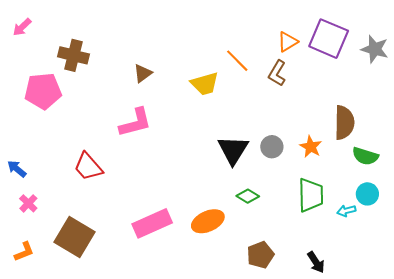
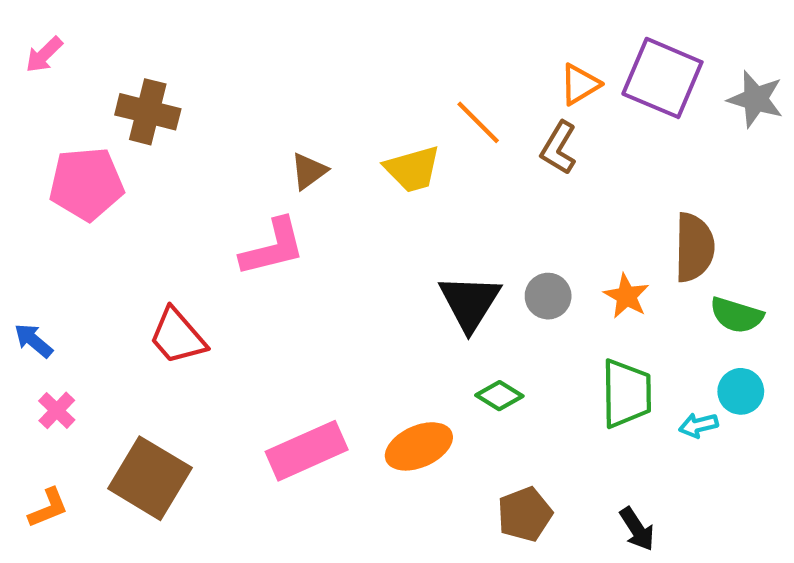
brown triangle: (143, 73) -> (309, 171), moved

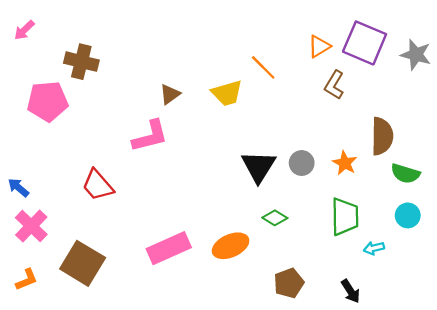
brown L-shape: (559, 148) -> (334, 85), moved
pink cross: (57, 410) -> (31, 226), size x1.6
cyan arrow: (698, 425) -> (374, 248), moved

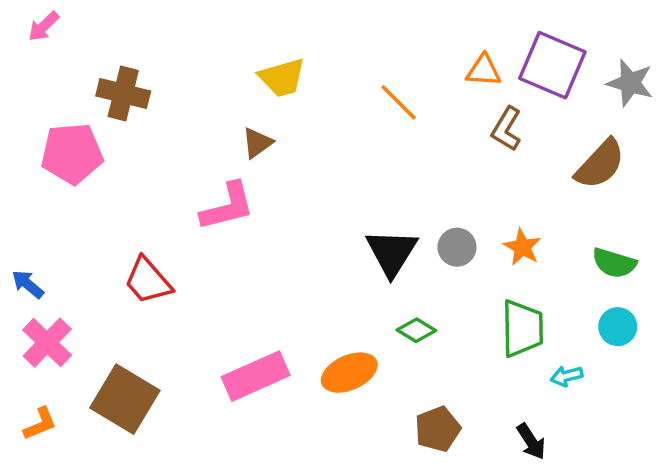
pink arrow: (24, 30) -> (44, 26), moved
orange triangle: (319, 46) -> (483, 71), turned 35
yellow trapezoid: (227, 93) -> (282, 78), moved
brown semicircle: (382, 136) -> (600, 164), moved, turned 42

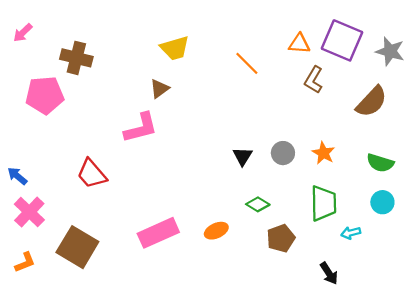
pink arrow: (44, 26) -> (23, 33), moved
black triangle: (392, 252) -> (243, 156), size x0.6
orange ellipse: (349, 373) -> (216, 231), size x0.7
brown pentagon: (438, 429) -> (281, 238), moved

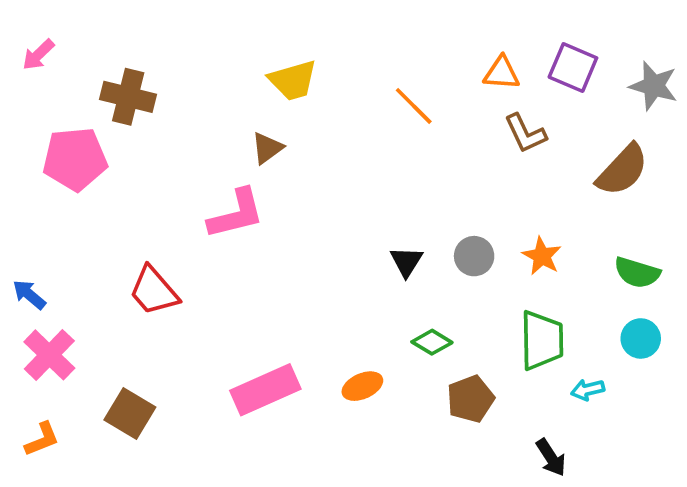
purple square: (342, 40) -> (573, 68), size x0.7
brown L-shape: (314, 80) -> (525, 133), turned -56
brown square: (77, 247) -> (130, 414), size x0.7

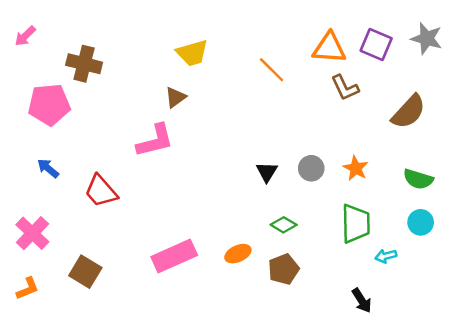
orange triangle: (502, 73) -> (329, 48), size x1.4
gray star: (654, 86) -> (427, 38), moved
blue arrow: (29, 295) -> (48, 168), moved
brown pentagon: (470, 399) -> (284, 269), moved

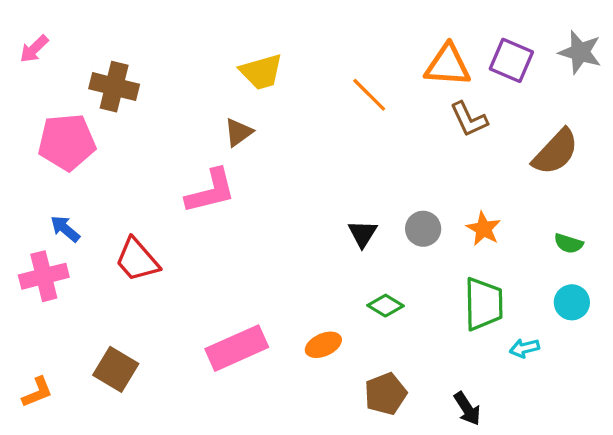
green semicircle: (418, 179) -> (569, 243), size x0.7
pink cross: (32, 233) -> (44, 276), moved, turned 32
brown pentagon: (284, 269) -> (386, 394), moved
black arrow: (362, 300) -> (467, 409), moved

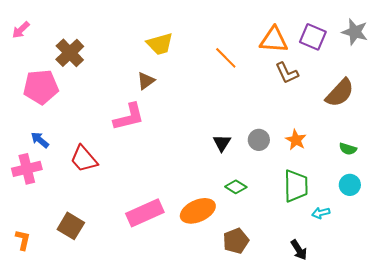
brown cross: (114, 87) -> (70, 53), turned 32
orange ellipse: (323, 345) -> (198, 211), size x1.6
orange L-shape: (37, 392) -> (23, 240), turned -55
black arrow: (467, 409) -> (299, 250), moved

